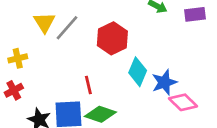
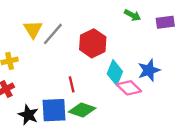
blue star: (164, 82) -> (149, 70), moved
pink diamond: (183, 102) -> (129, 88), moved

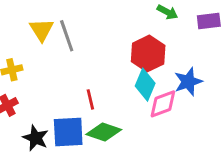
gray line: (53, 34) -> (67, 36), turned -60
red hexagon: (93, 43) -> (148, 54), moved
pink diamond: (129, 88) -> (163, 104), turned -65

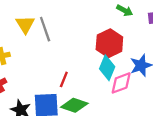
red line: (90, 99) -> (64, 79), turned 35

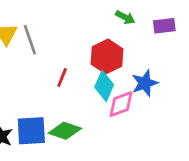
red line: (64, 79) -> (62, 78), moved

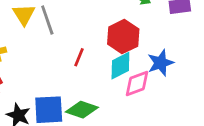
cyan diamond: (104, 86) -> (120, 66), turned 40

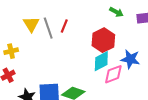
red line: (79, 57) -> (64, 26), moved
blue star: (160, 63) -> (130, 59), turned 30

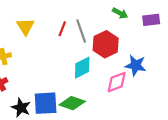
gray line: (48, 28) -> (81, 31), moved
cyan diamond: (101, 61) -> (82, 68), moved

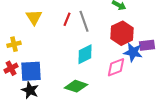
purple rectangle: (151, 20) -> (147, 45), moved
red hexagon: (106, 44) -> (122, 33), moved
blue square: (46, 103) -> (31, 71), moved

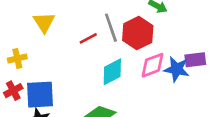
red line: (67, 19) -> (88, 38), moved, turned 40
red hexagon: (122, 33) -> (138, 33), moved
pink diamond: (116, 67) -> (152, 65), moved

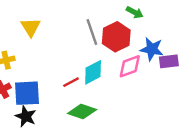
red line: (88, 38) -> (71, 82), moved
blue star: (177, 69) -> (152, 49), moved

